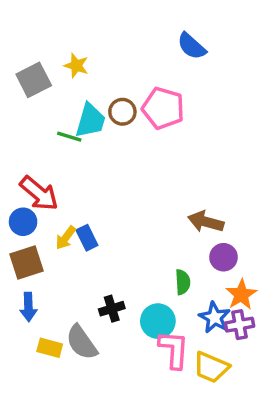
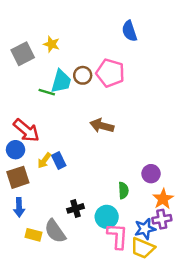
blue semicircle: (192, 46) -> (129, 31), turned 30
brown arrow: (206, 222) -> (102, 126), moved
blue star: (215, 318) -> (145, 229), moved, turned 30

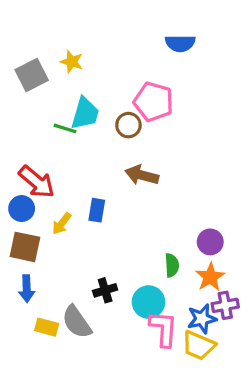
blue semicircle: (129, 31) -> (180, 43), turned -72
brown circle: (83, 75) -> (128, 125), moved
blue rectangle: (59, 160) -> (97, 210), moved, turned 35
brown square: (18, 177) -> (25, 247), turned 30
orange star: (163, 199) -> (210, 277), moved

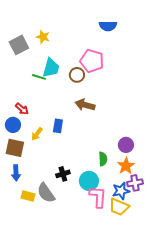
red arrow: (37, 182) -> (22, 109), size x0.6

